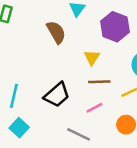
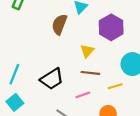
brown semicircle: (56, 32) -> (59, 24), turned -138

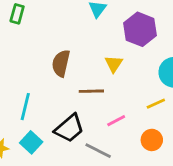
brown semicircle: (59, 24) -> (61, 63), moved
brown line: (90, 73) -> (91, 91), moved
black trapezoid: (52, 79) -> (69, 128), moved

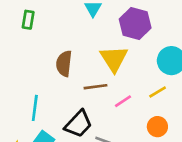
green rectangle: (17, 14) -> (28, 20), moved
yellow triangle: (114, 64) -> (114, 59), size x1.6
pink line: (116, 121) -> (123, 101), moved

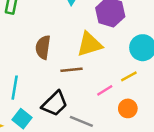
yellow triangle: (114, 59) -> (89, 44), turned 44
pink line: (123, 101) -> (105, 90), moved

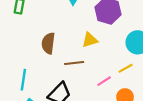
yellow triangle: (89, 44) -> (90, 40), size x0.7

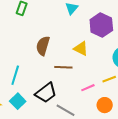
yellow triangle: (90, 40) -> (81, 49), turned 35

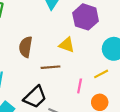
pink line: (88, 88) -> (80, 86), turned -48

